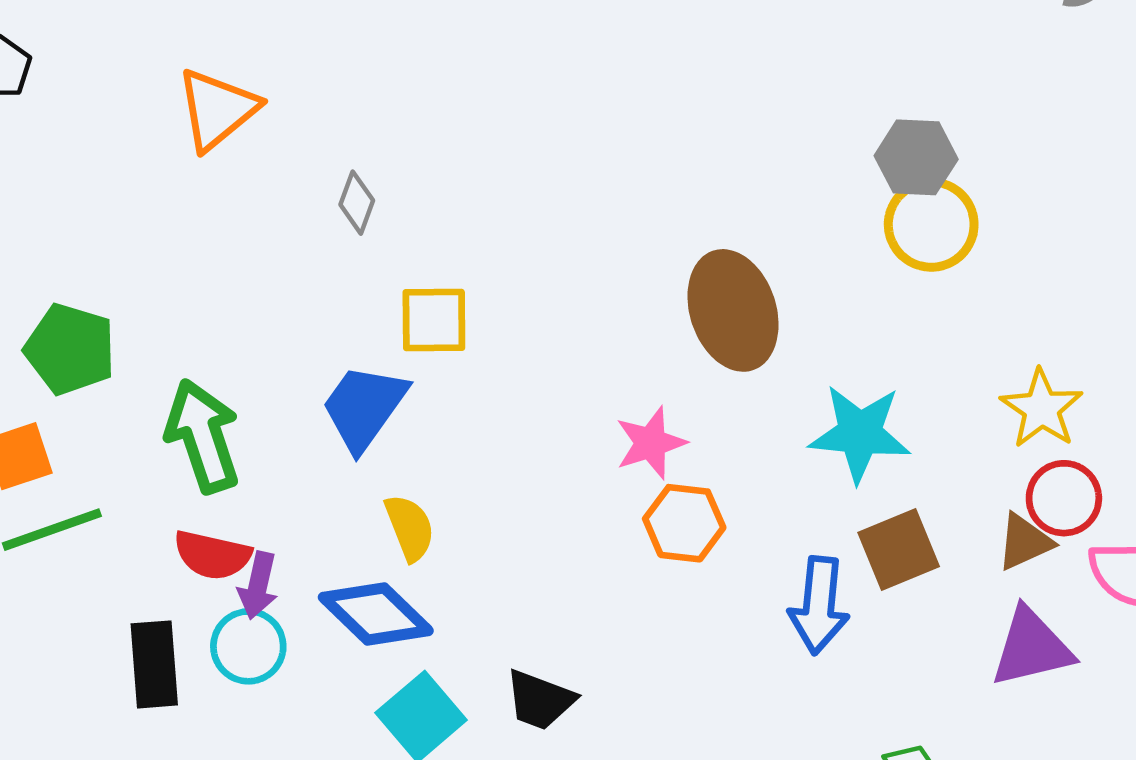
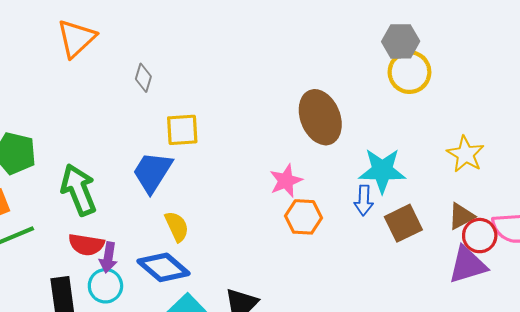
red circle: (1064, 498) -> (480, 236), moved
blue arrow: (819, 605) -> (364, 200), moved, size x0.7

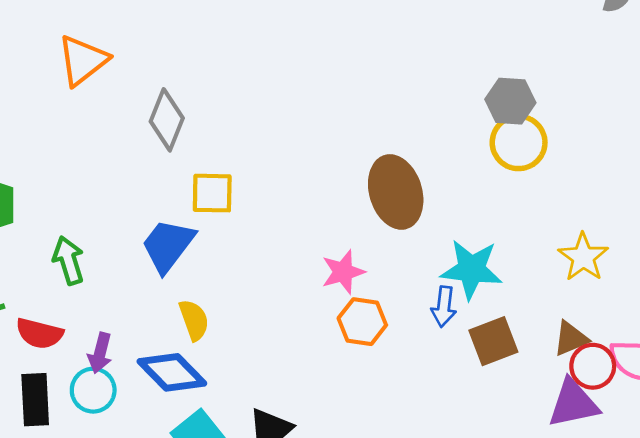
gray diamond: (143, 78) -> (167, 120), size x1.6
green arrow: (79, 190) -> (69, 260), size x0.7
red semicircle: (86, 245) -> (39, 333), moved

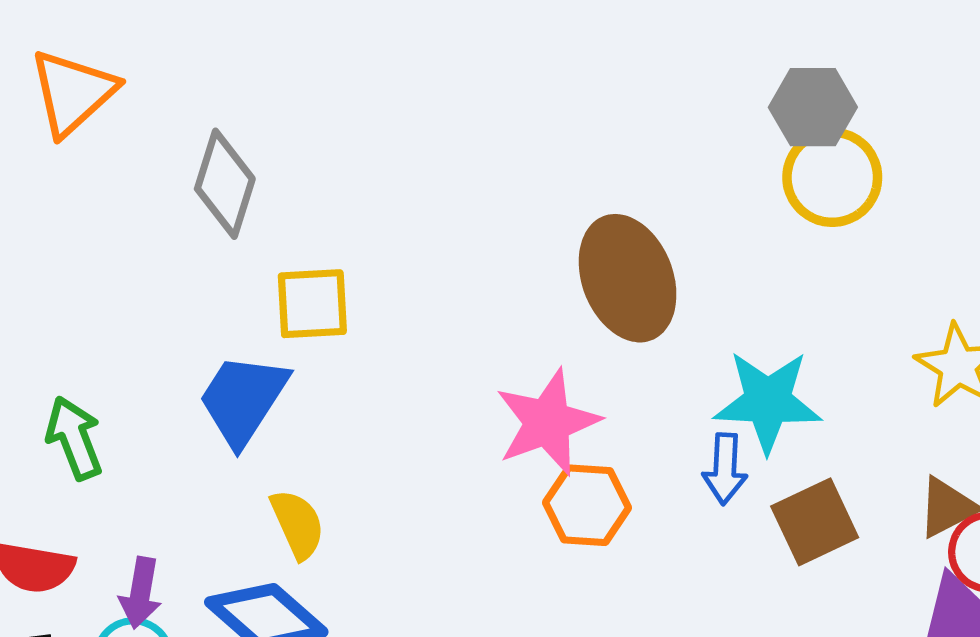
pink star: (343, 272) -> (548, 422), size x1.4

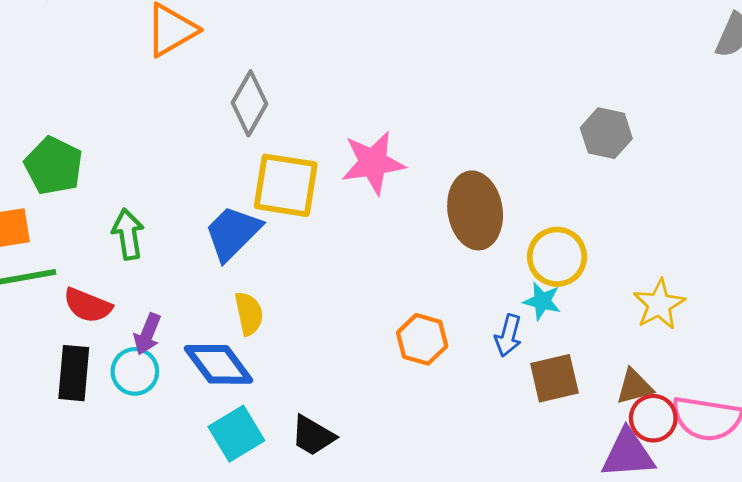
yellow circle: (832, 177) -> (557, 257), moved
yellow square: (312, 304) -> (286, 185), size x1.4
cyan star: (768, 401) -> (542, 301), size x0.6
pink star: (548, 422) -> (373, 163), moved

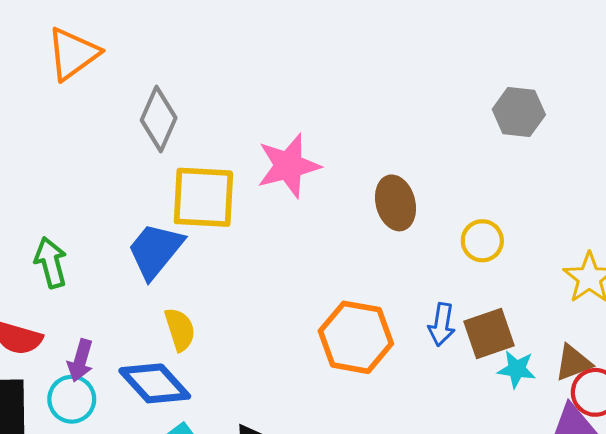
brown ellipse: (475, 210) -> (396, 203), size x0.7
yellow circle: (557, 257) -> (482, 241), size x0.7
cyan star: (542, 301) -> (517, 369), moved
orange hexagon: (422, 339) -> (356, 337), size x1.4
brown square: (554, 378) -> (489, 334), moved

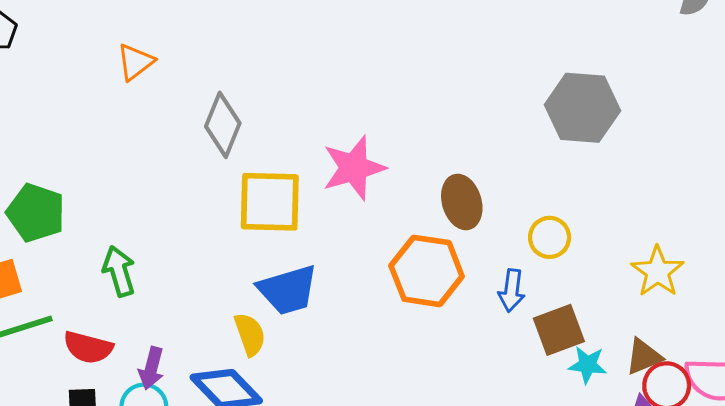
orange triangle: (73, 54) -> (135, 62), size x0.7
gray hexagon: (519, 112) -> (582, 108), size x1.4
blue trapezoid: (155, 250) -> (288, 290), moved, turned -144
blue arrow: (442, 325) -> (512, 290), moved
orange hexagon: (356, 337) -> (427, 271), moved

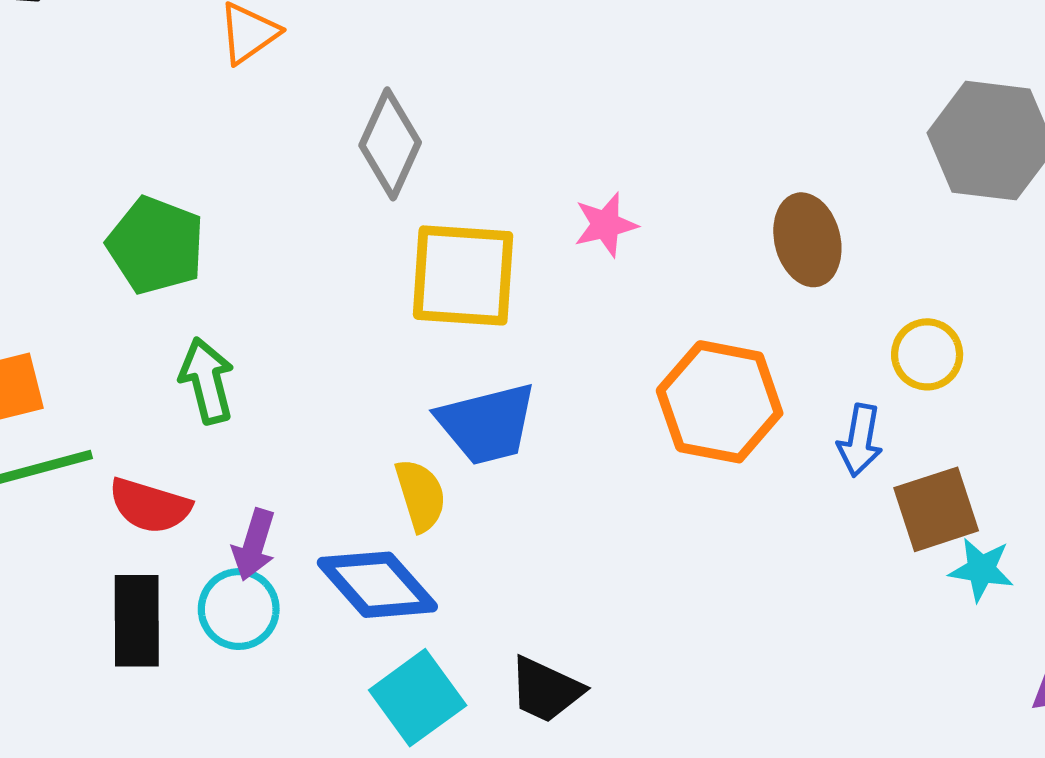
pink star: (354, 168) -> (606, 225), size x0.6
brown ellipse: (462, 202) -> (807, 240), moved
green pentagon: (36, 213) -> (156, 245), moved

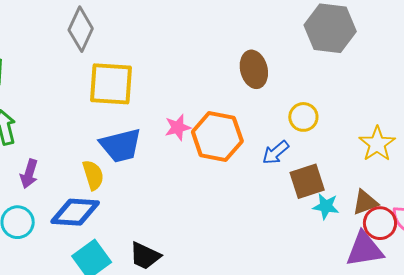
pink star: (606, 225) -> (178, 127), moved
blue arrow: (860, 440) -> (276, 153), turned 40
purple arrow: (254, 545) -> (29, 174), moved
blue diamond: (377, 585) -> (75, 212), turned -45

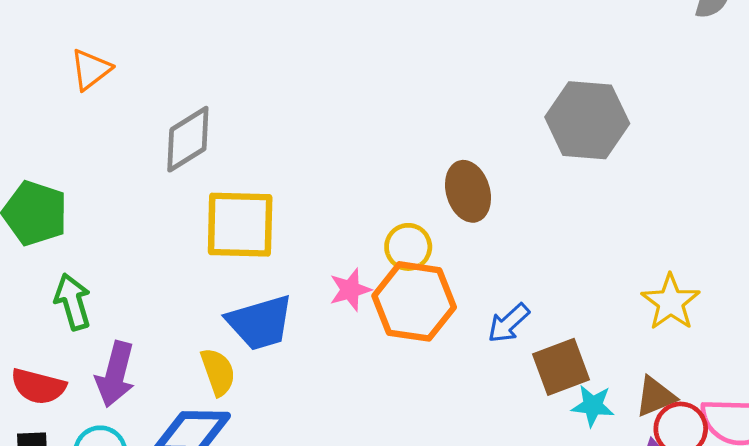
gray diamond: (81, 29) -> (188, 139), turned 36
yellow circle: (303, 117) -> (408, 247), moved
purple arrow: (29, 174) -> (115, 374), size x1.4

